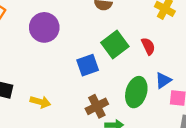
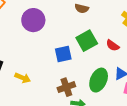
red semicircle: (148, 46) -> (113, 45), turned 144

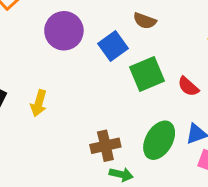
blue square: (63, 54) -> (113, 46), moved, turned -30
yellow arrow: (23, 78) -> (39, 103), moved, turned 77

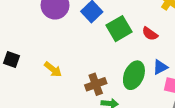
yellow arrow: (39, 103) -> (53, 69), moved, turned -60

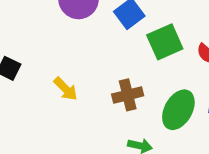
brown cross: (96, 84) -> (128, 95), moved

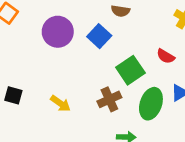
green square: (165, 42) -> (130, 70), moved

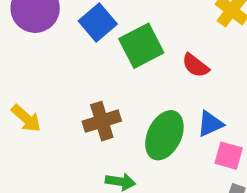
green square: (130, 70) -> (141, 46), moved

